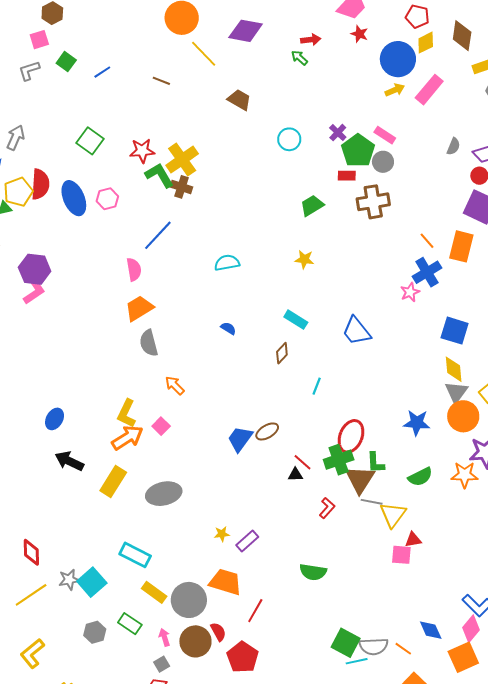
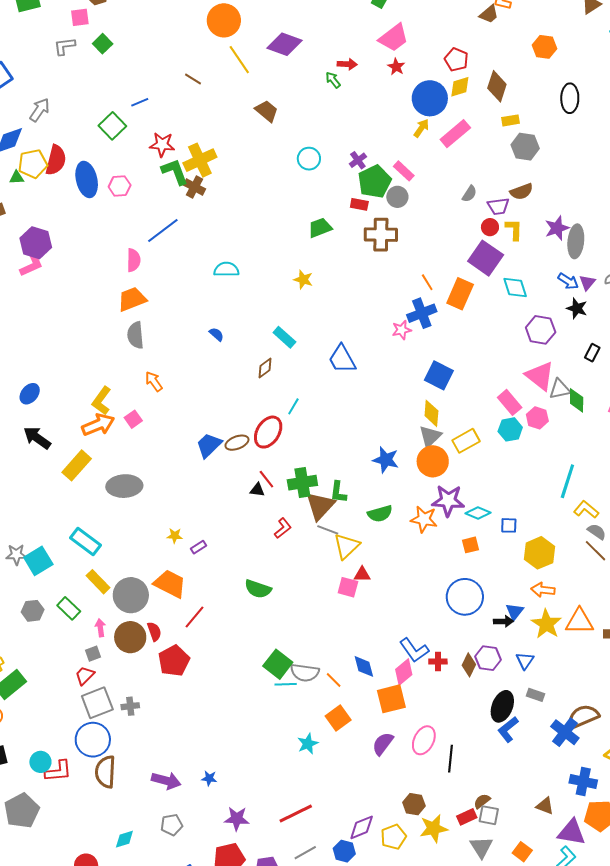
blue line: (102, 72) -> (140, 102), moved
yellow arrow: (395, 90) -> (421, 128), turned -42
red ellipse: (351, 436) -> (268, 432), moved
purple rectangle: (247, 541) -> (198, 547), size x0.7

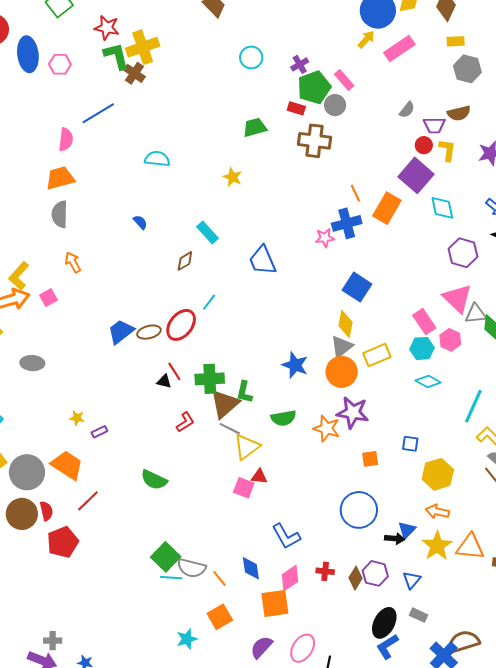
gray ellipse: (124, 486) -> (32, 363), size x0.7
cyan diamond: (478, 513) -> (428, 381), moved
blue L-shape: (414, 650) -> (286, 536), moved
gray cross: (130, 706) -> (53, 641), moved

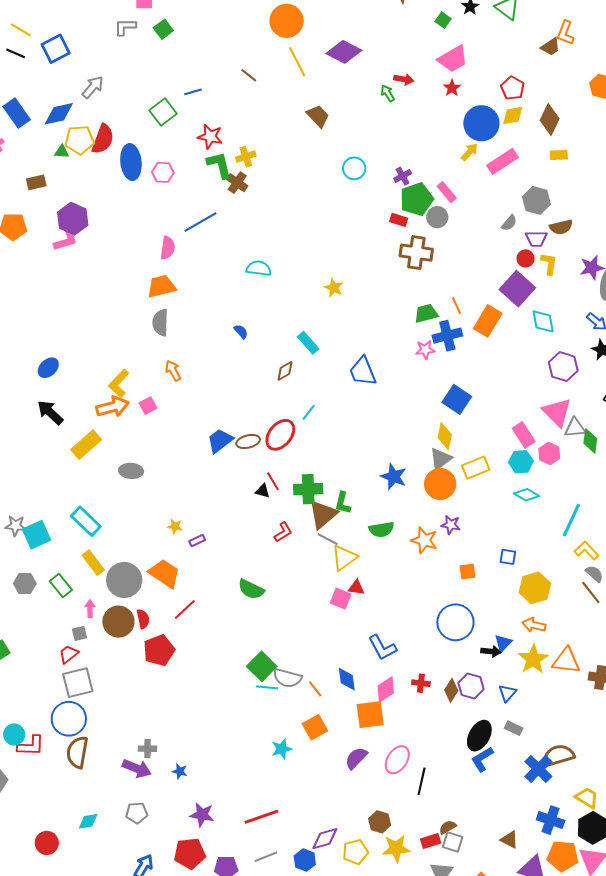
yellow cross: (143, 47) -> (246, 157), size x0.6
gray hexagon: (467, 69) -> (536, 200), moved
green trapezoid: (255, 127) -> (426, 313), moved
purple star: (353, 412) -> (451, 525), size x0.6

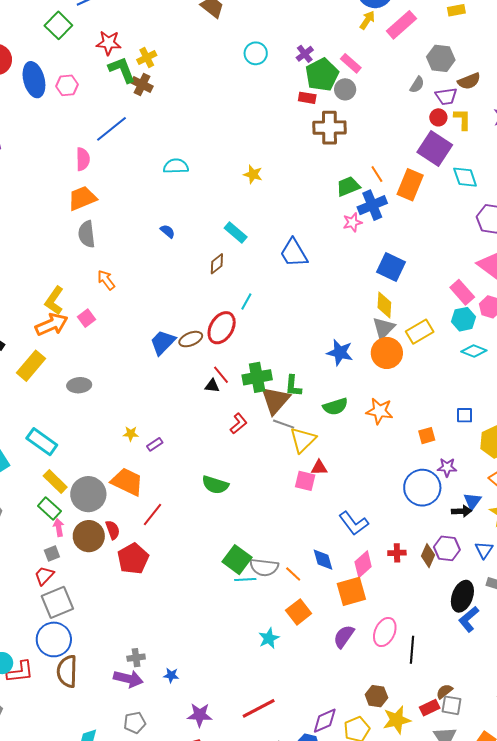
purple star: (451, 525) -> (447, 467), moved
green rectangle: (61, 585) -> (49, 509), moved

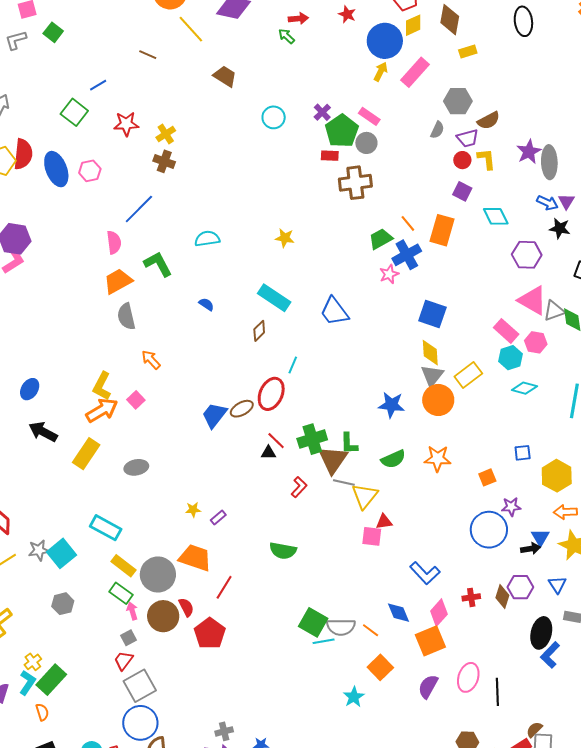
green L-shape: (122, 70) -> (158, 264), moved
purple square: (435, 148) -> (462, 191), size x0.6
cyan rectangle: (236, 233) -> (274, 298), size x1.4

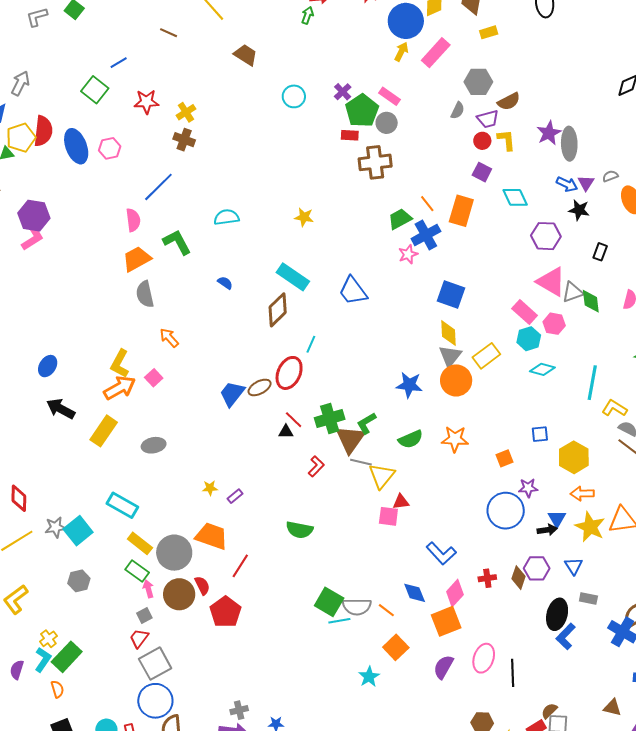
green arrow: (286, 36) -> (307, 15), turned 66
brown diamond: (259, 331) -> (278, 310), size x1.6
green L-shape: (349, 444) -> (366, 423), turned 60

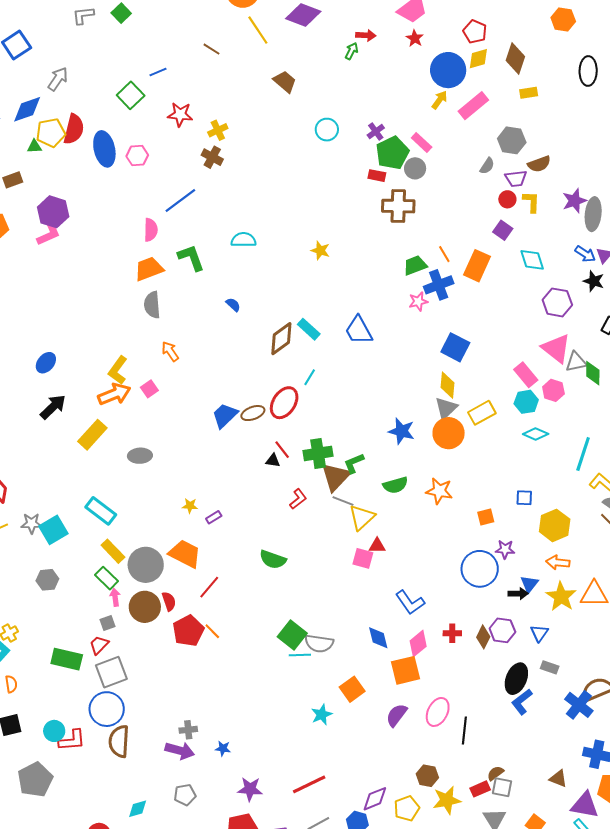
cyan rectangle: (293, 277) -> (309, 329), moved, size x0.7
black arrow: (61, 409) -> (53, 407), turned 100
orange line: (386, 610) -> (212, 631), moved
green rectangle: (67, 657) -> (67, 659), moved, turned 52

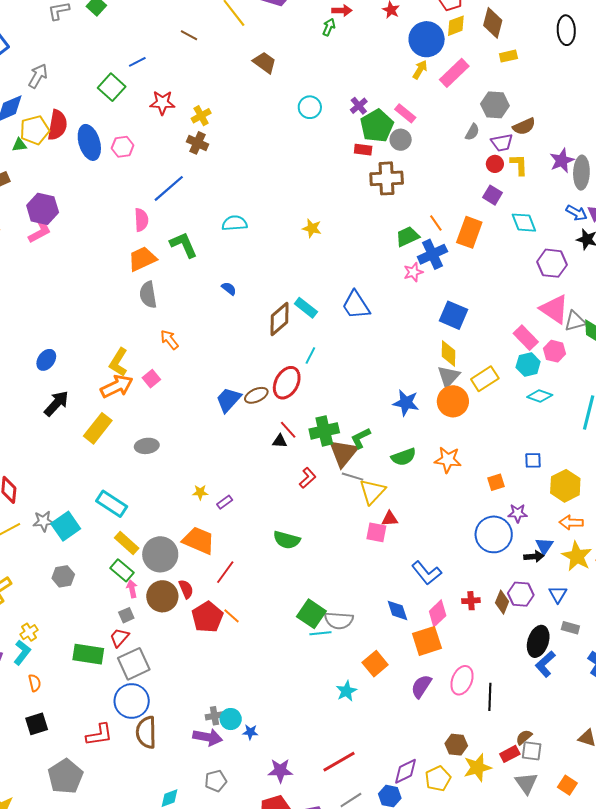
cyan circle: (54, 731) -> (231, 719), moved

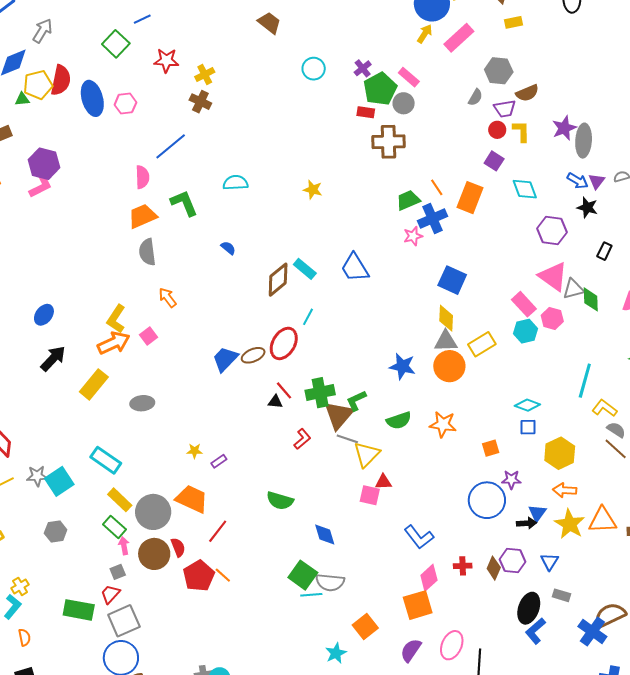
gray triangle: (449, 377) -> (446, 341), turned 45
cyan diamond: (540, 396) -> (527, 405), moved
blue diamond: (397, 610) -> (325, 534), moved

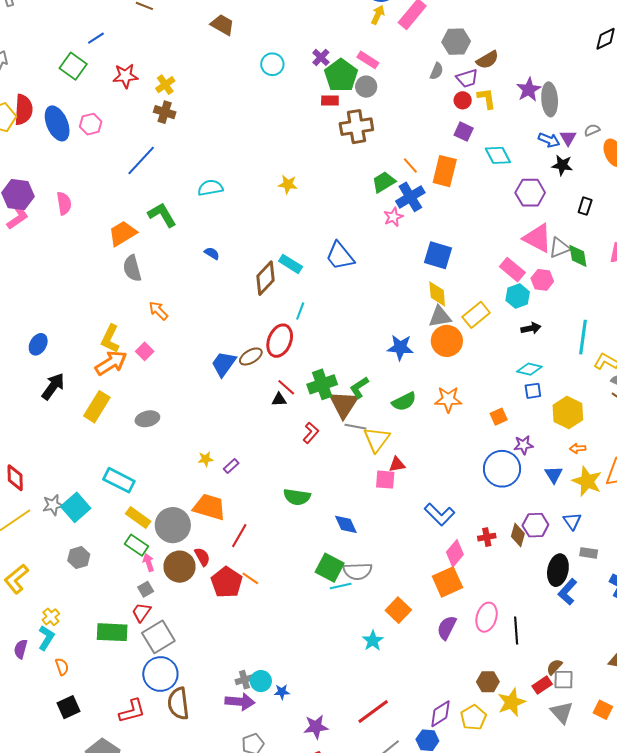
pink semicircle: (142, 177) -> (64, 203), moved
orange arrow: (565, 490) -> (578, 448), size x0.7
black arrow: (527, 523) -> (531, 328), moved

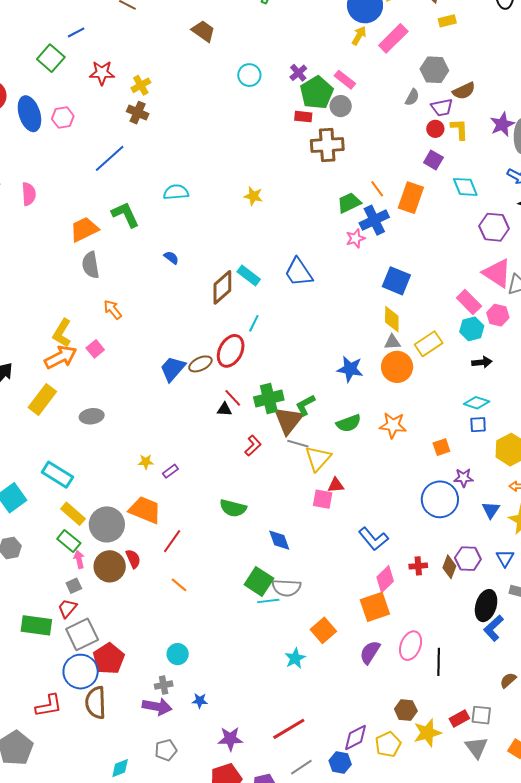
gray triangle: (440, 317) -> (392, 342), size x0.7
red pentagon: (227, 582) -> (109, 659), moved
brown semicircle: (554, 667) -> (508, 680), moved
cyan circle: (261, 681) -> (178, 654), moved

